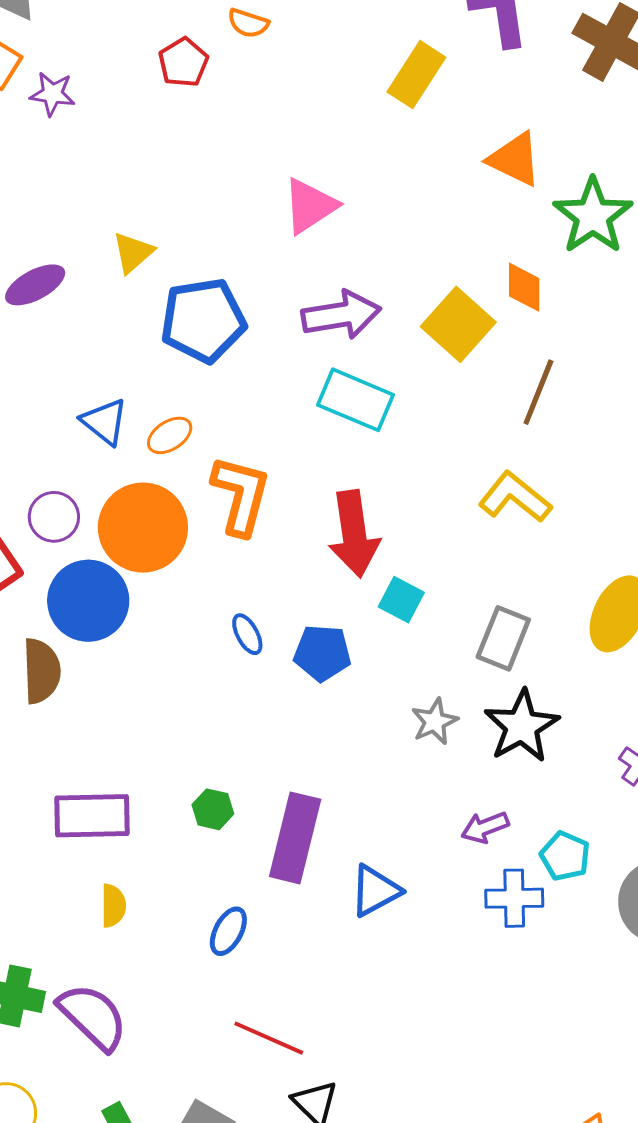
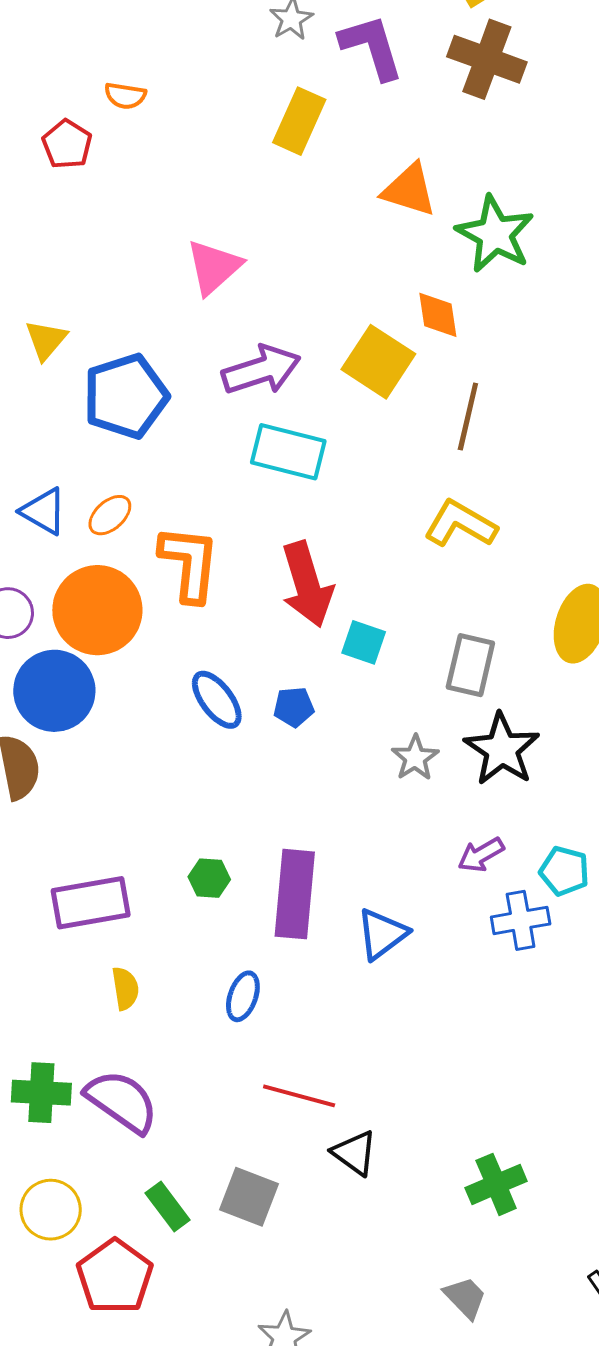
blue ellipse: (247, 634) -> (217, 700), size x1.5
blue pentagon: (322, 653) -> (294, 707), size x0.7

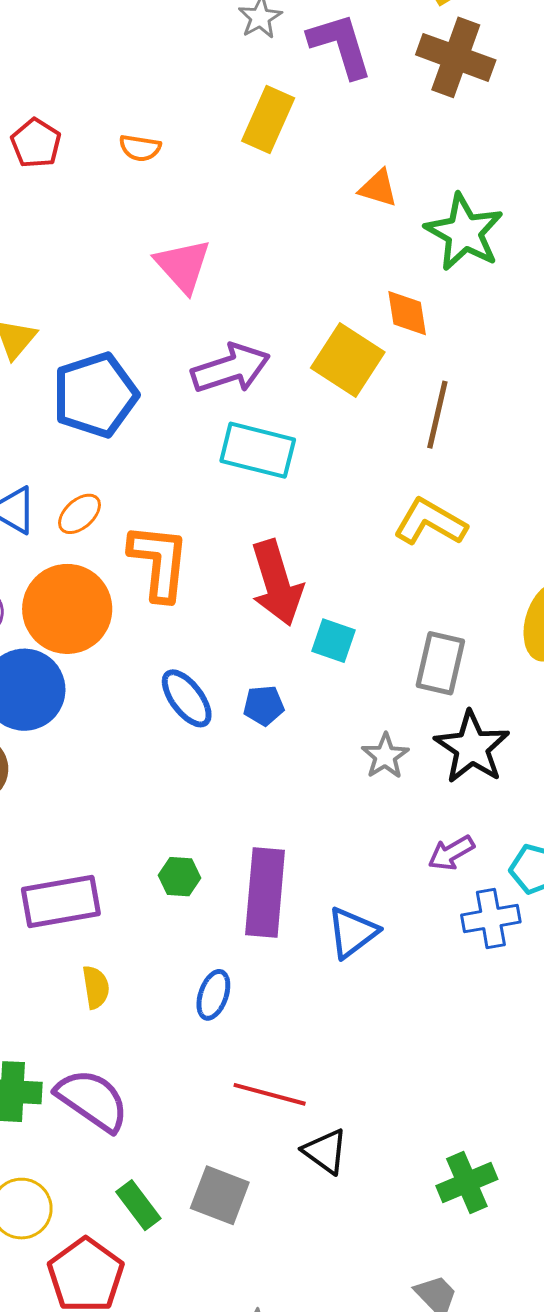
orange semicircle: (125, 96) -> (140, 148), moved
orange triangle: (409, 190) -> (378, 188), size x0.7
pink triangle: (214, 267) -> (183, 266), turned -30

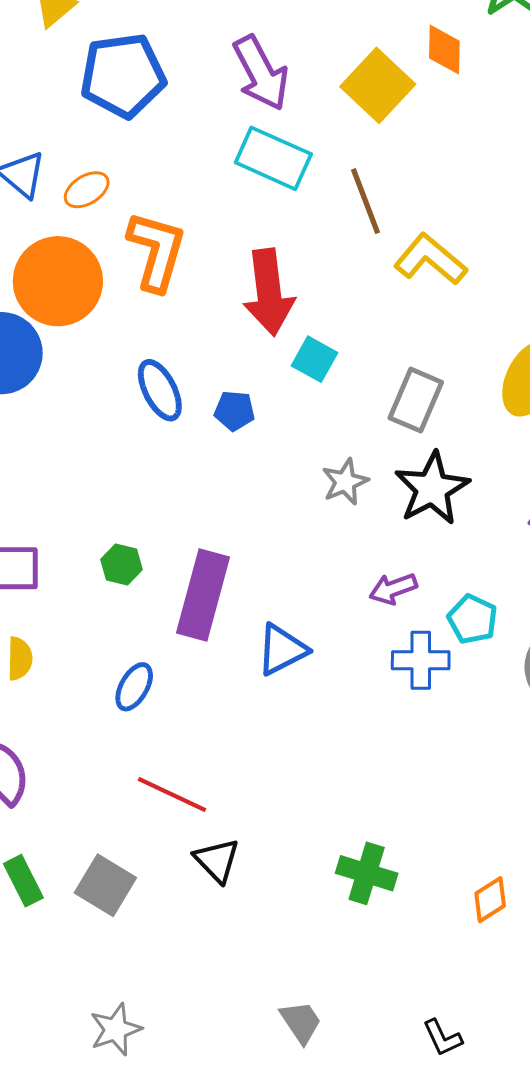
purple arrow: (231, 368) -> (261, 73), turned 70
brown line: (437, 415) -> (366, 201), moved, turned -44
green cross: (467, 1183) -> (367, 873), moved, turned 30

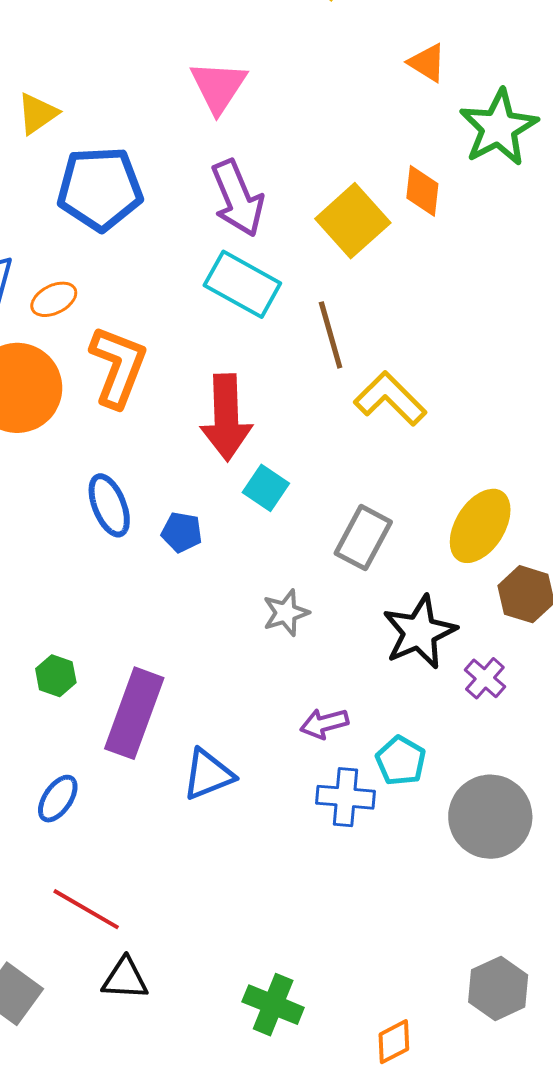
black star: (432, 488) -> (419, 632), moved
black triangle: (217, 860) -> (125, 979), turned -48

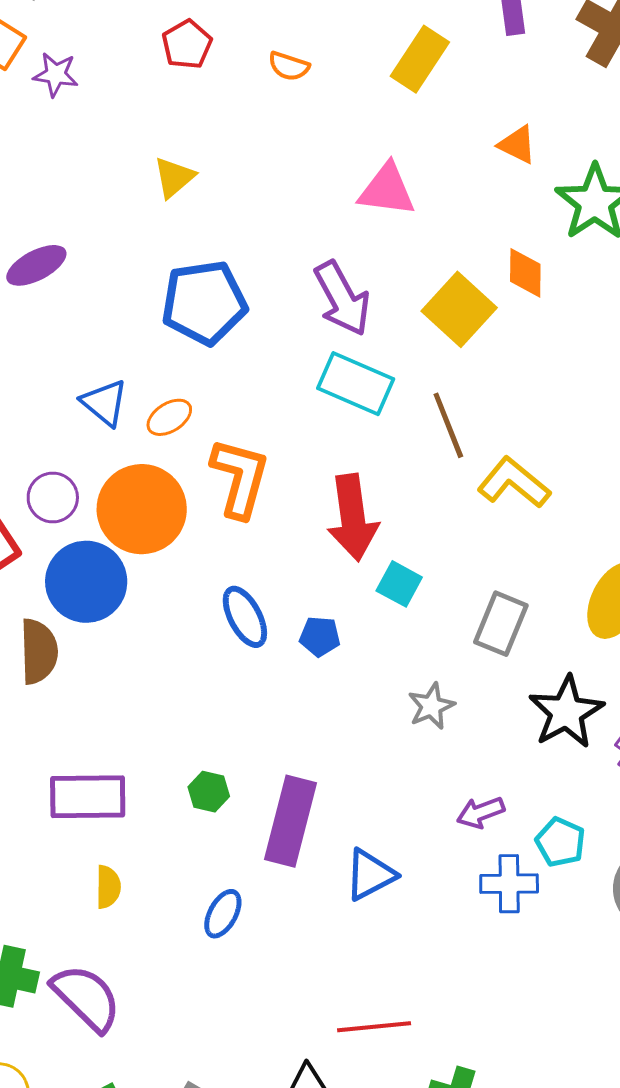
pink triangle: (218, 87) -> (387, 190), moved, turned -50
yellow triangle: (37, 114) -> (174, 177), moved
red line: (86, 909) -> (374, 1027), moved, turned -30

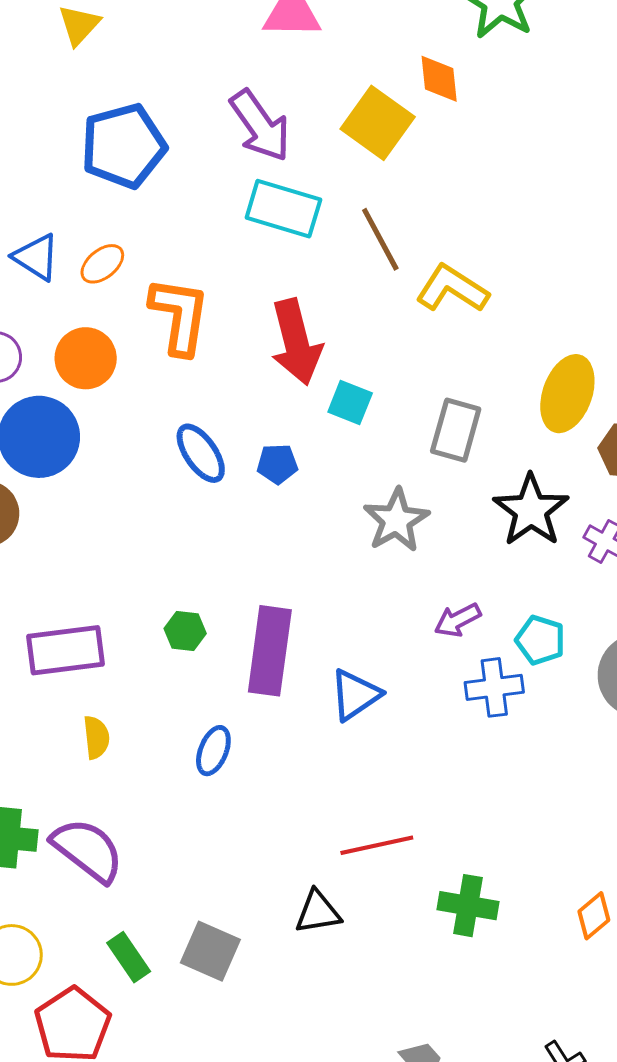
orange circle: (142, 509) -> (86, 358), size x0.7
gray star: (431, 706) -> (396, 520), size x1.4

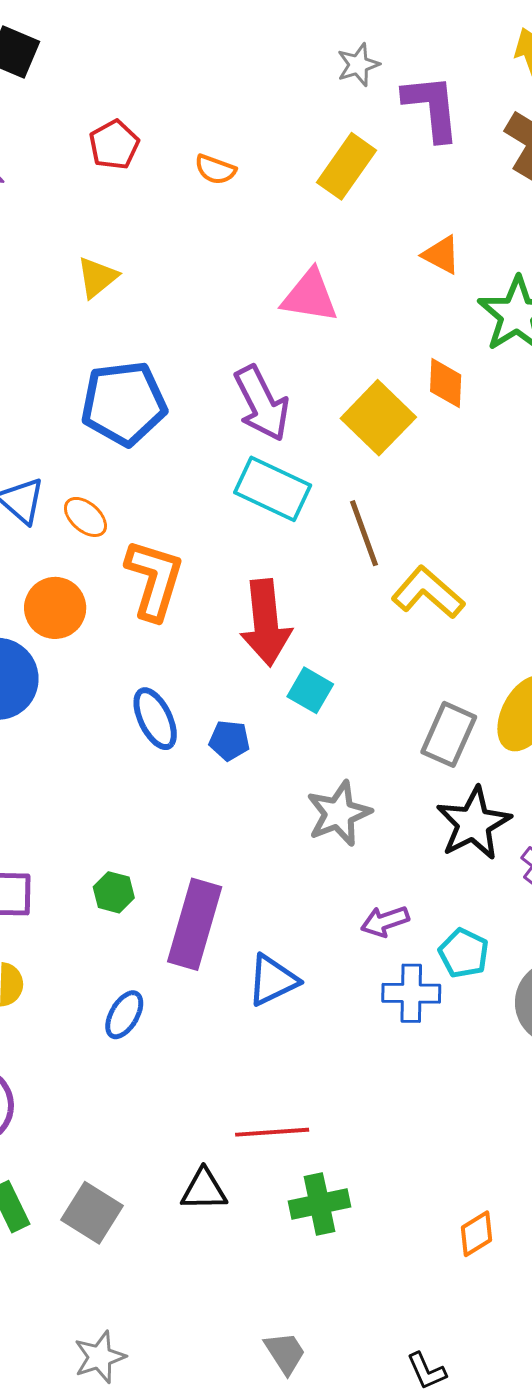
orange ellipse: (102, 264) -> (85, 517), turned 72
gray rectangle: (456, 430) -> (449, 734), moved
green cross: (468, 906) -> (319, 1204), moved, turned -30

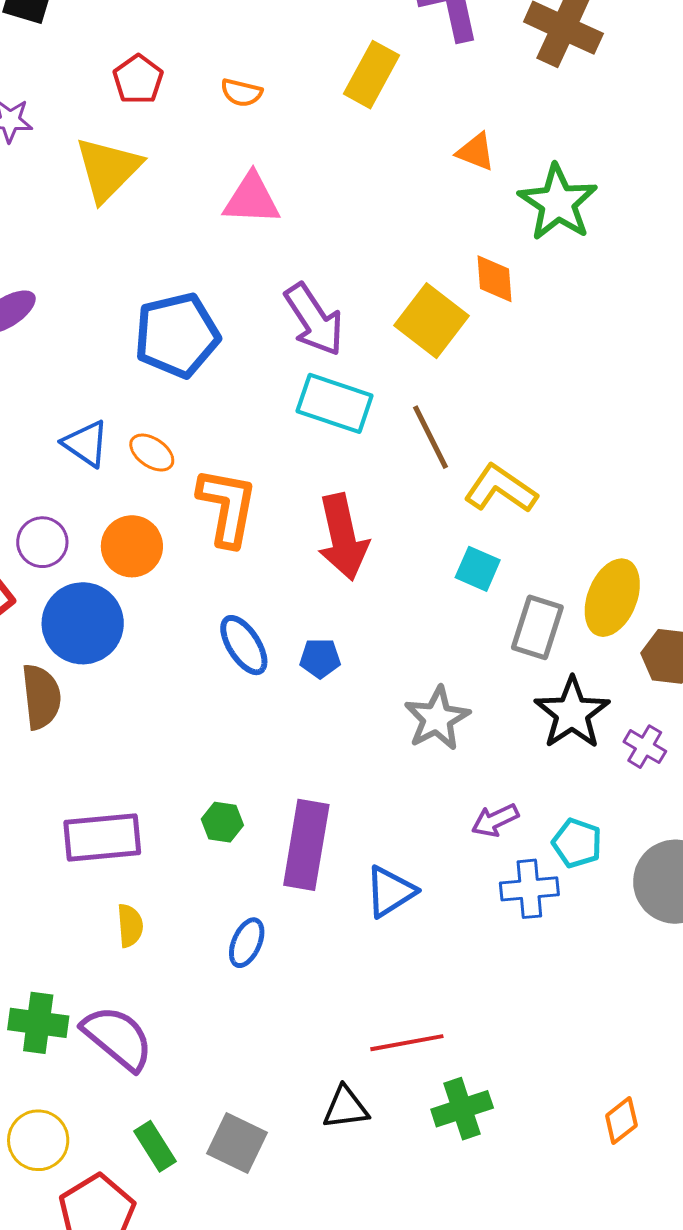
yellow triangle: (97, 277) -> (108, 169), moved, size x1.6
pink triangle: (310, 296) -> (252, 199), moved
cyan square: (310, 690) -> (478, 569), moved

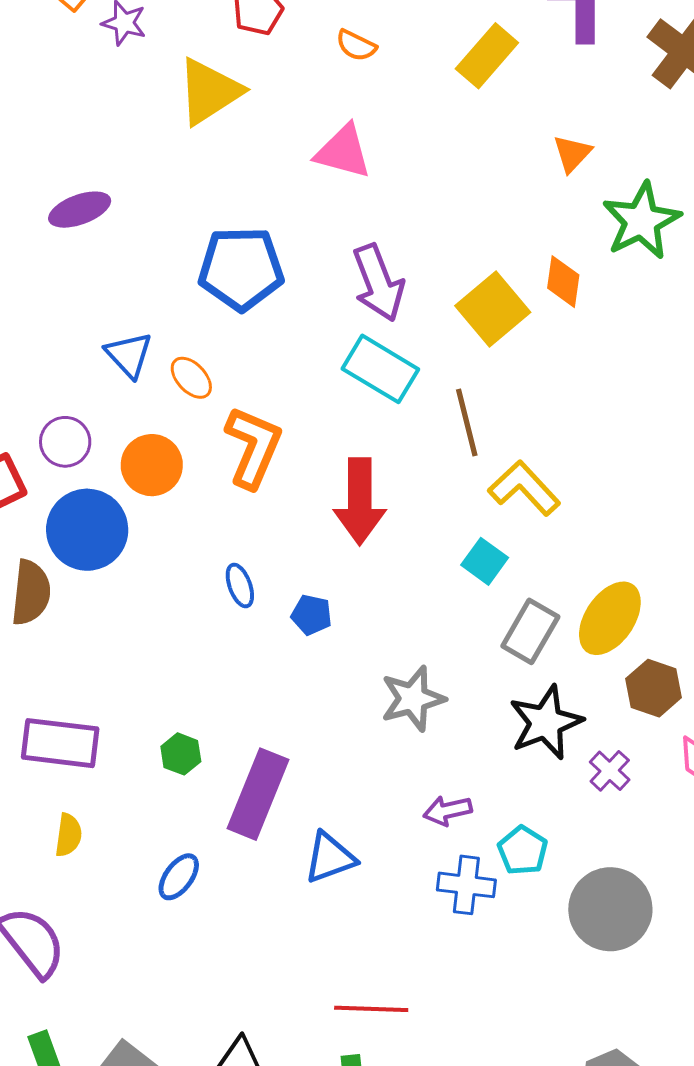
orange triangle: (476, 152) -> (572, 154), turned 39
blue ellipse: (244, 645) -> (240, 586), size x0.7
red line: (407, 1043) -> (371, 1009), moved

